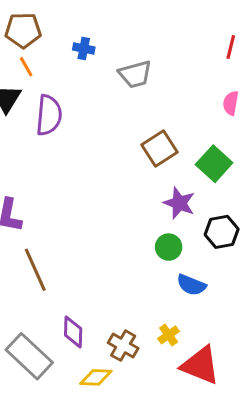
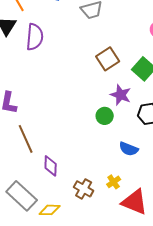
green circle: (169, 247) -> (105, 116), moved
purple diamond: (73, 332) -> (51, 166), moved
yellow diamond: (96, 377) -> (50, 210), moved

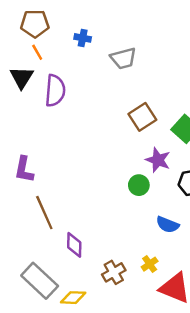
brown cross: (84, 189) -> (114, 272), turned 30

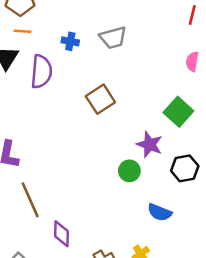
blue cross: (83, 38) -> (70, 41), moved
orange line: (37, 52) -> (23, 31), turned -56
brown square: (142, 117) -> (100, 99), moved

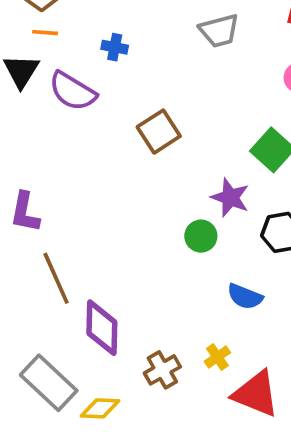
gray trapezoid: (113, 38) -> (219, 31), moved
purple semicircle: (41, 72) -> (73, 91), turned 116
purple diamond: (61, 234) -> (102, 328), size x1.4

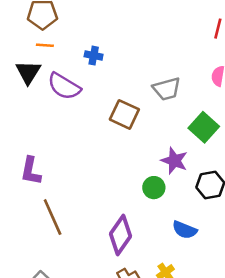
gray trapezoid: (219, 31) -> (167, 89), moved
brown square: (159, 132) -> (124, 114), turned -32
purple diamond: (102, 328) -> (121, 235), moved, turned 33

